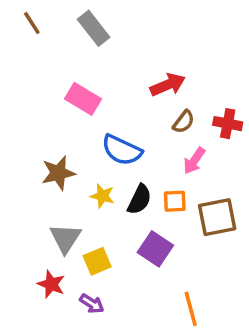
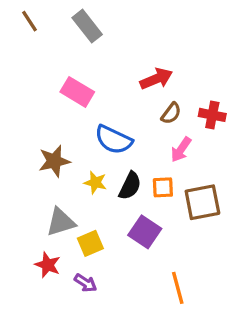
gray triangle: (65, 238) -> (61, 222), turned 40

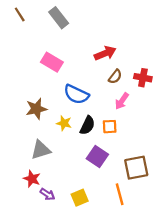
brown square: (202, 202) -> (136, 168), moved
yellow square: (90, 243) -> (80, 198), moved
purple arrow: (85, 283) -> (47, 194), moved

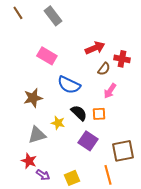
red cross: (143, 78) -> (122, 59), moved
yellow star: (64, 123) -> (58, 123), moved
black semicircle: (87, 125) -> (79, 113), turned -72

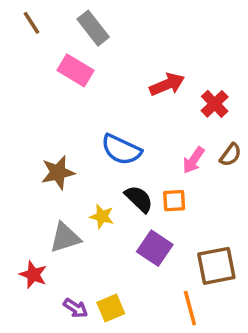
pink rectangle: (47, 56) -> (76, 70), moved
red cross: (122, 59) -> (215, 104), turned 35
brown semicircle: (104, 69) -> (230, 155), moved
red star: (29, 161) -> (33, 275), moved
yellow square: (72, 178) -> (111, 308), moved

